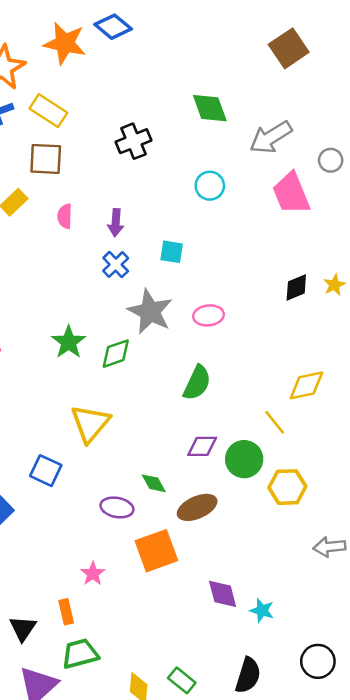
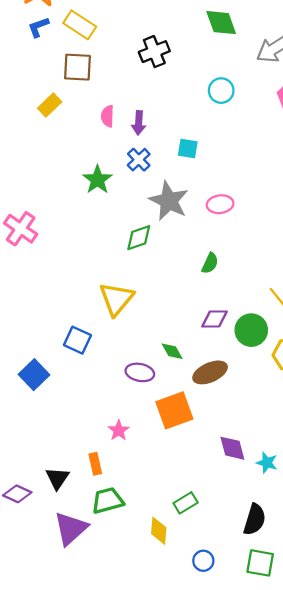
pink semicircle: (65, 216) -> (108, 116), moved
green star: (69, 342) -> (97, 180), moved
green semicircle: (197, 383) -> (210, 263), size x0.7
green rectangle: (182, 680) -> (186, 503), moved, turned -70

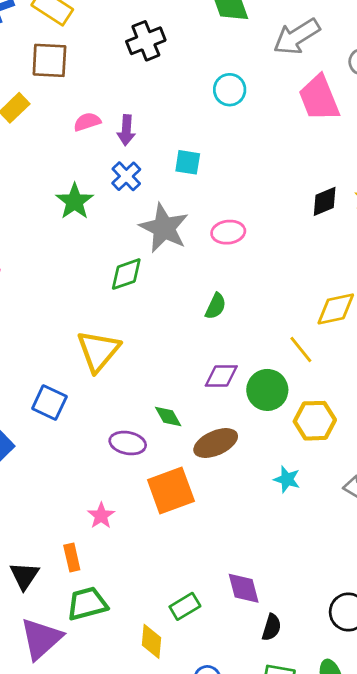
pink semicircle: (108, 116) -> (87, 122), turned 70
purple diamond: (232, 448) -> (244, 588), moved
cyan star: (267, 463) -> (287, 479), moved
black semicircle: (255, 520) -> (272, 627), size x0.7

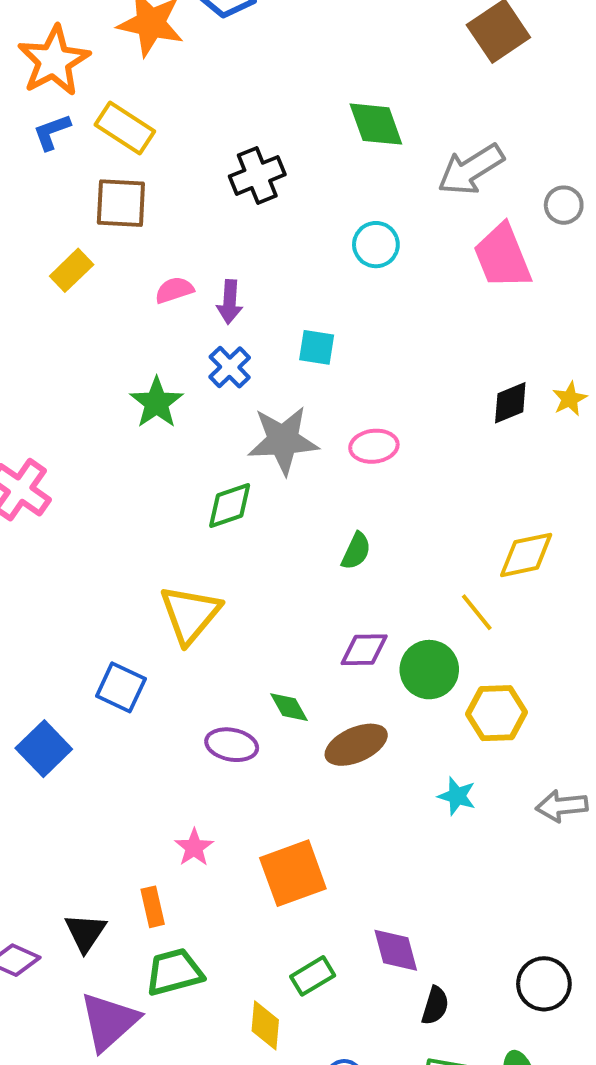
gray star: (164, 228) -> (283, 440), turned -30
orange square: (171, 491) -> (293, 873), moved

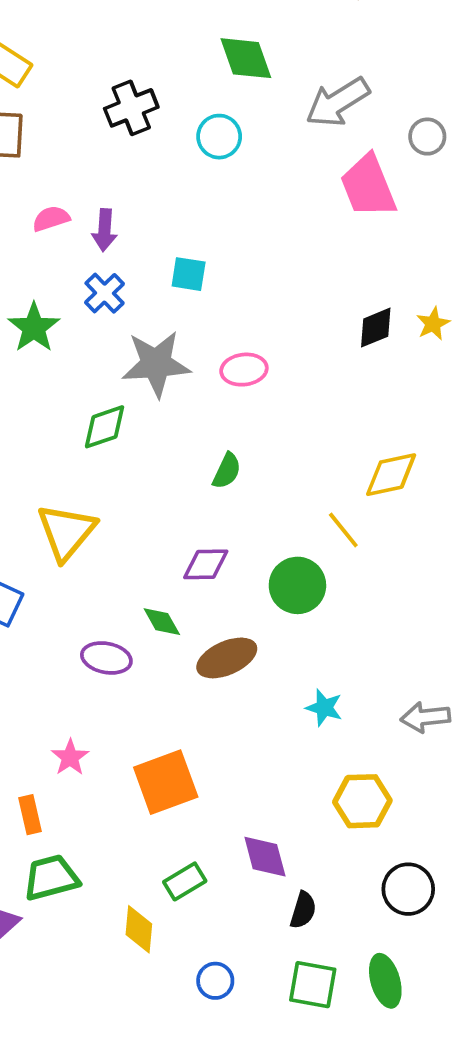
cyan circle: (376, 245) -> (219, 137), moved
purple diamond: (364, 650) -> (206, 564), moved
yellow hexagon: (496, 713) -> (362, 801), moved

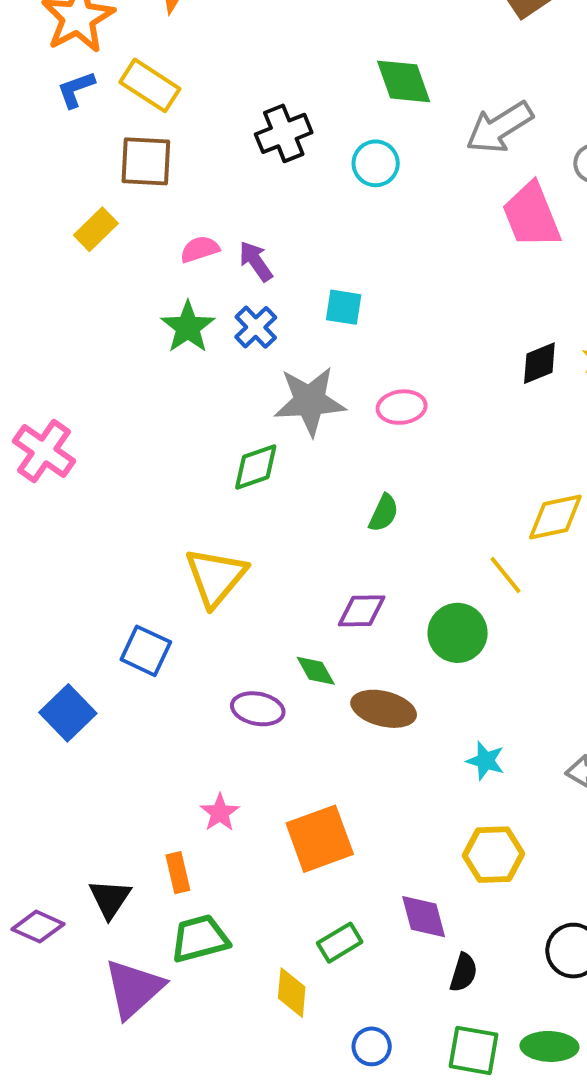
purple arrow: (105, 230) -> (256, 261), turned 141
green star: (34, 328) -> (188, 327), moved
brown ellipse: (227, 658) -> (384, 709), turned 38
yellow hexagon: (362, 801) -> (493, 855), moved
green ellipse: (385, 981) -> (549, 1046), turned -72

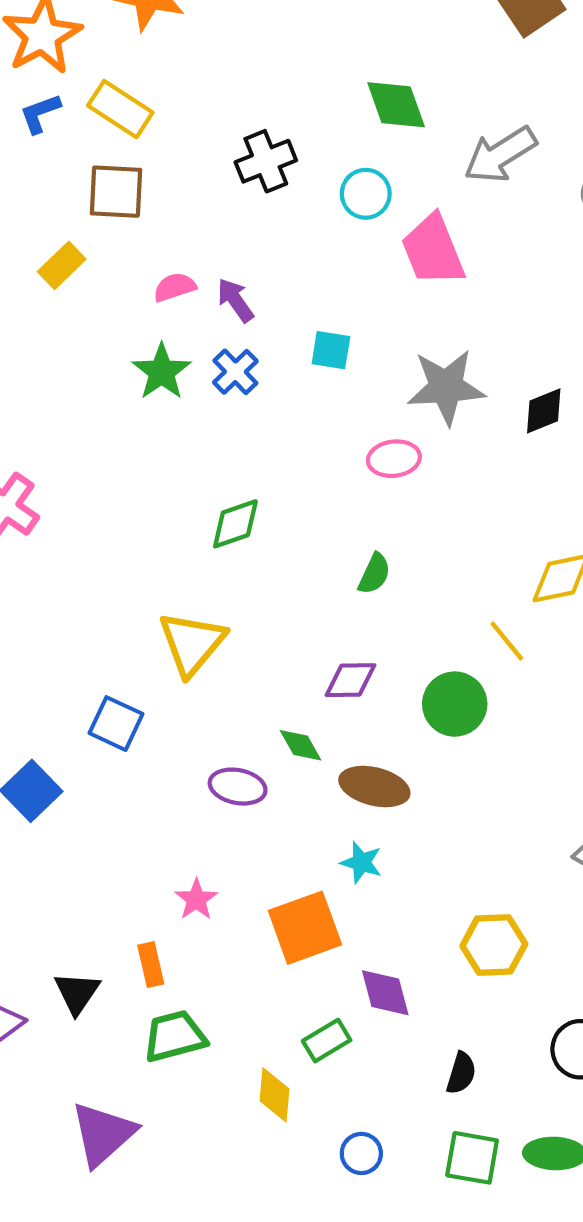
pink trapezoid: (531, 215) -> (433, 250), moved
gray star: (310, 401) -> (446, 387), moved
cyan star: (486, 761) -> (361, 863), moved
purple diamond: (424, 917) -> (385, 993), moved
purple triangle: (134, 989) -> (103, 1134), moved

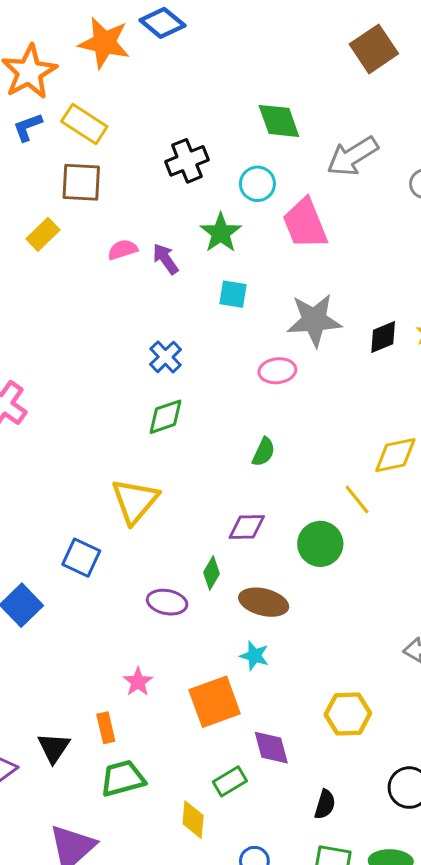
green star: (162, 372) -> (221, 233), moved
blue cross: (235, 372) -> (166, 357), moved
green diamond: (301, 745) -> (211, 573), turned 60

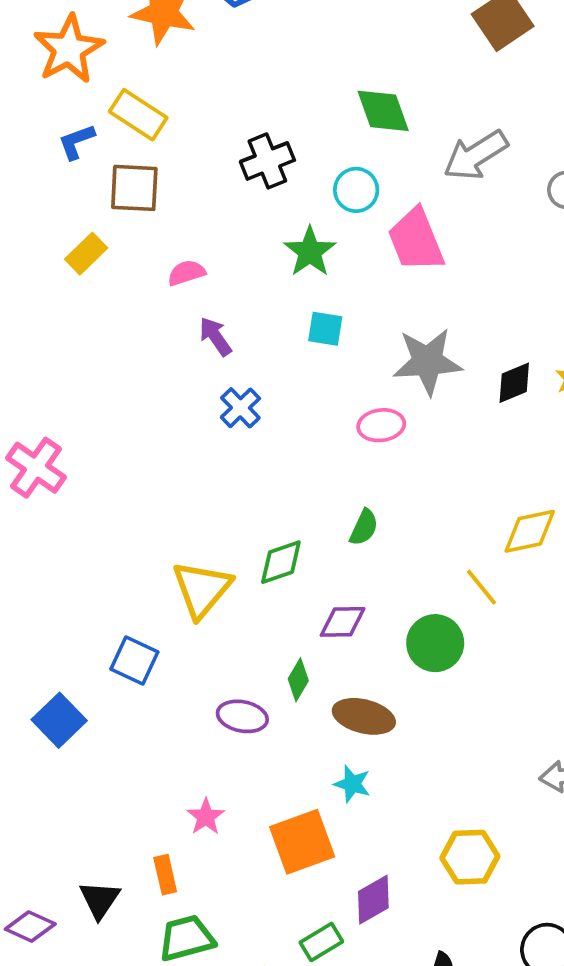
blue L-shape: (28, 127) -> (76, 142), moved
purple arrow: (166, 259) -> (215, 336), moved
green diamond: (166, 417) -> (281, 562), moved
purple diamond: (271, 748) -> (373, 900), turned 75

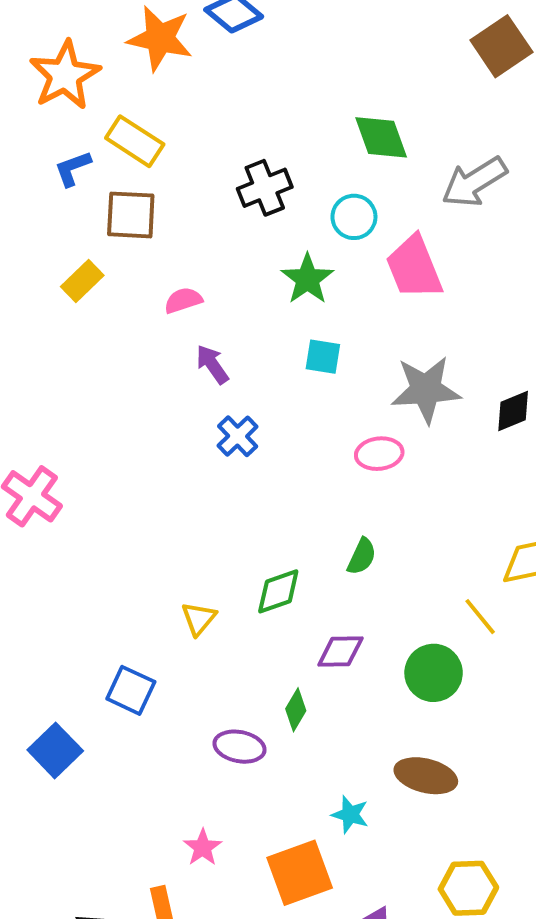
yellow triangle: (202, 589) -> (199, 619), size x0.6
brown ellipse: (364, 716) -> (426, 776), moved

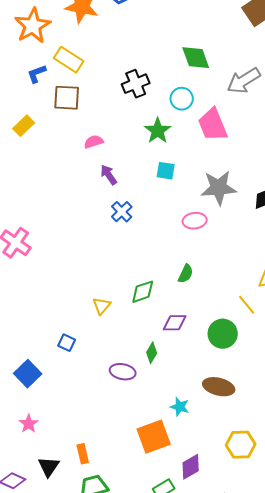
yellow rectangle: (82, 281) -> (24, 126), moved
blue square: (131, 690) -> (67, 343), size x0.7
pink star: (203, 848) -> (29, 424), moved

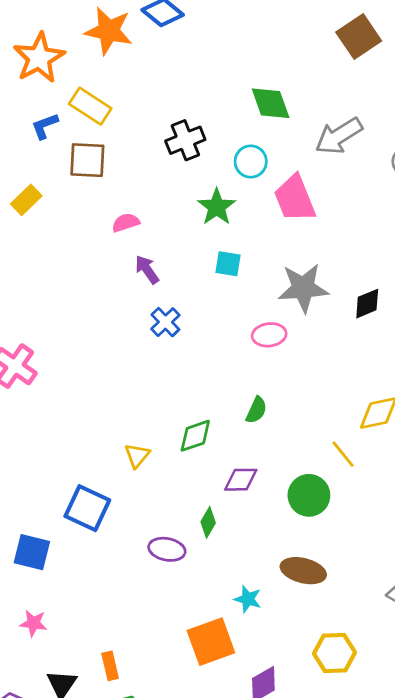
blue square: (67, 343) -> (87, 508), size x1.8
blue square: (28, 374) -> (32, 552), turned -32
pink star: (29, 424) -> (33, 623), turned -30

